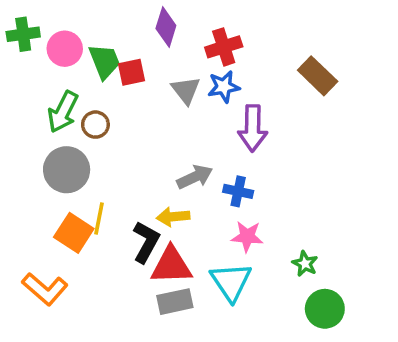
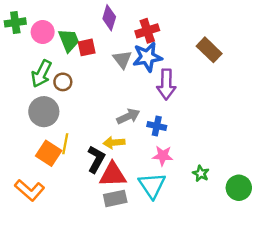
blue star: (224, 87) -> (147, 57), size x1.4
green circle: (325, 309) -> (239, 188), moved

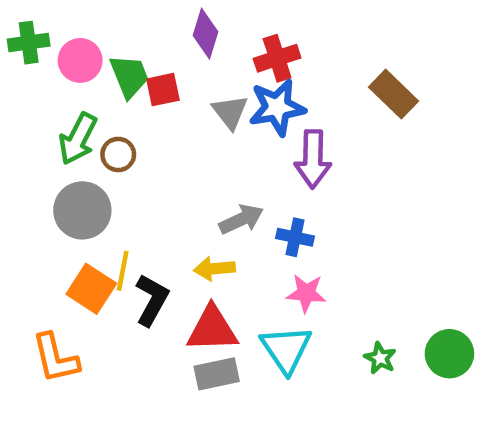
black L-shape: (96, 159) -> (152, 300), moved
green star: (201, 173) -> (380, 358), moved
orange L-shape: (30, 190) -> (55, 358), turned 36

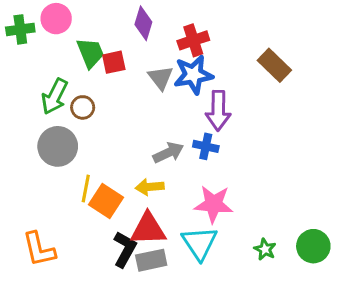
pink circle: (80, 60) -> (56, 19), moved
blue cross: (295, 237) -> (206, 146), moved
orange square: (91, 289) -> (106, 201), moved
pink star: (306, 293) -> (214, 204), size x1.4
black L-shape: (152, 300) -> (125, 249), moved

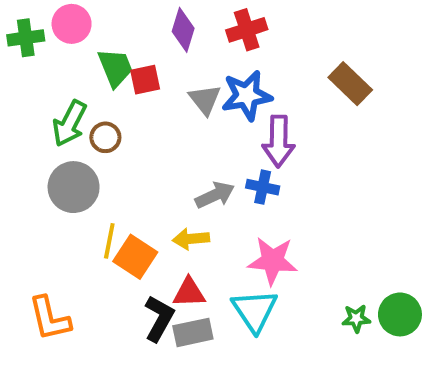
red cross: (193, 40) -> (247, 30), moved
red triangle: (148, 229) -> (189, 293), size x0.7
green star: (265, 249) -> (356, 318), moved, turned -30

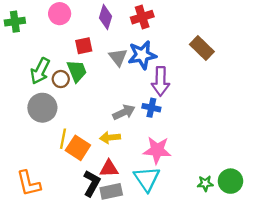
pink circle: (72, 24) -> (60, 14), moved
green trapezoid: (115, 68) -> (77, 71), moved

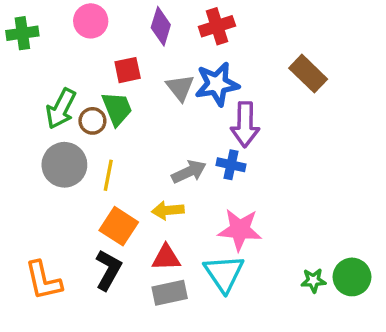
yellow line: (63, 139) -> (108, 175), moved
black L-shape: (92, 183) -> (108, 270), moved

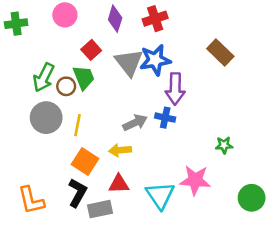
red square: (128, 70) -> (91, 50), turned -30
gray triangle: (180, 88) -> (129, 62), size x1.4
pink star: (240, 230) -> (195, 180), moved
green star: (313, 280) -> (224, 145), moved
gray rectangle: (170, 293) -> (100, 209), moved

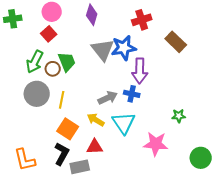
red cross: (155, 19) -> (142, 20), moved
red square: (91, 50) -> (49, 34), moved
yellow arrow: (120, 150) -> (96, 120), turned 36
cyan triangle: (160, 195) -> (124, 123), moved

